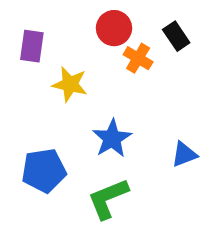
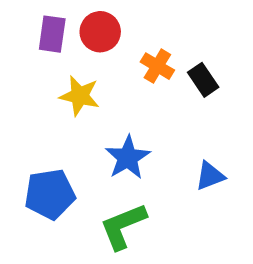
red circle: (114, 28) -> (100, 32), moved
black rectangle: (176, 36) -> (203, 80), moved
purple rectangle: (32, 46) -> (52, 34), moved

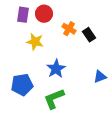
blue triangle: (210, 176) -> (100, 77), moved

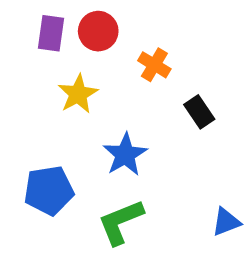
black rectangle: (89, 35) -> (199, 112), moved
yellow star: (35, 42) -> (78, 94), turned 30
blue triangle: (100, 77) -> (226, 222), moved

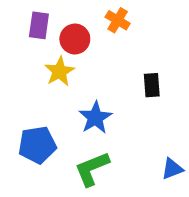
red circle: (98, 31) -> (75, 39), moved
orange cross: (154, 65) -> (118, 20), moved
black rectangle: (199, 112) -> (152, 85), turned 30

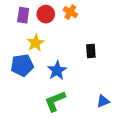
red circle: (75, 39) -> (46, 14), moved
blue pentagon: (37, 145) -> (22, 65), moved

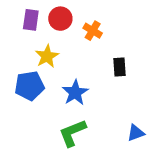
orange cross: (70, 12) -> (93, 31), moved

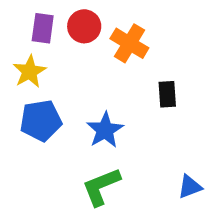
orange cross: (93, 31) -> (129, 43), size x1.4
yellow star: (47, 56) -> (29, 72), moved

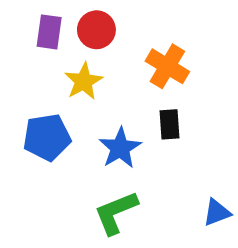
orange cross: (129, 43) -> (167, 66), moved
yellow star: (29, 72) -> (84, 81), moved
black rectangle: (167, 94) -> (170, 124), moved

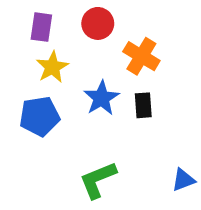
red circle: (96, 30) -> (98, 23), moved
yellow star: (84, 81) -> (52, 67), moved
blue star: (120, 148) -> (101, 98), moved

